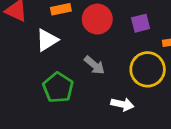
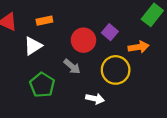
red circle: (97, 19) -> (83, 40), moved
purple square: (141, 23) -> (110, 32), turned -35

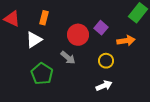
orange rectangle: (44, 21) -> (44, 18), turned -64
yellow circle: (116, 70) -> (106, 61), size x0.6
white arrow: (95, 99) -> (104, 86), moved, turned -35

